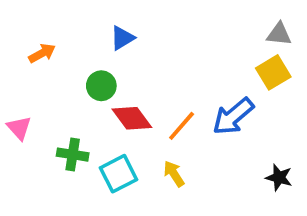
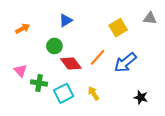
yellow square: (273, 72) -> (118, 28), moved
orange line: (182, 126) -> (98, 57), moved
pink triangle: (19, 128) -> (21, 71), moved
black star: (279, 177) -> (141, 97), moved

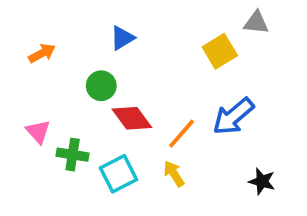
gray triangle: (150, 18) -> (256, 23), moved
orange line: (98, 57) -> (182, 134), moved

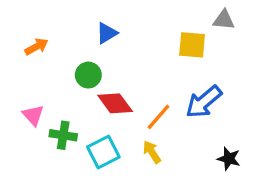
yellow square: (220, 51) -> (192, 45), turned 36

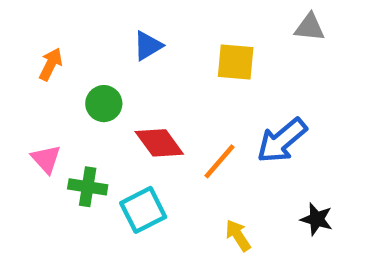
yellow square: (192, 45) -> (236, 62), moved
orange arrow: (36, 47) -> (51, 64), turned -35
green circle: (88, 75) -> (104, 104), moved
yellow arrow: (152, 152) -> (238, 235), moved

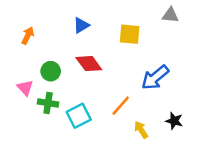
green circle: (104, 104) -> (51, 71), moved
red diamond: (159, 143) -> (89, 64), moved
orange line: (219, 161) -> (121, 106), moved
yellow arrow: (238, 235) -> (141, 130), moved

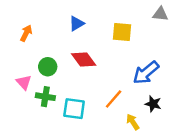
cyan square: (79, 116) -> (74, 109), turned 35
black star: (174, 121) -> (153, 104), moved

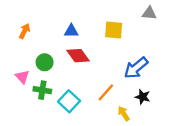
blue triangle: (76, 24) -> (71, 31), moved, turned 32
cyan square: (74, 109) -> (69, 101), turned 35

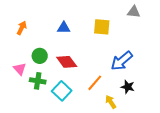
red diamond: (78, 56) -> (67, 62), moved

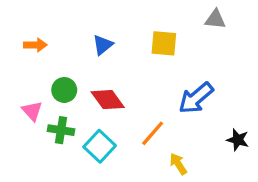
orange arrow: (22, 28) -> (35, 45), turned 64
blue triangle: (64, 28) -> (103, 45), turned -40
black star: (128, 87) -> (238, 140), moved

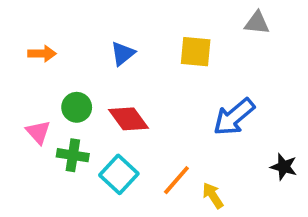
orange line: (153, 133) -> (176, 180), moved

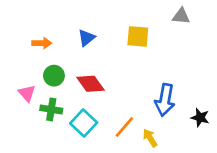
orange arrow: (42, 54) -> (42, 43), moved
blue arrow: (234, 117) -> (165, 100), moved, turned -40

